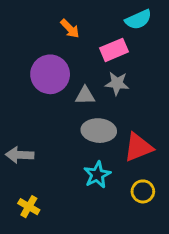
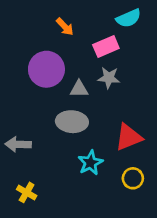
gray ellipse: (99, 131) -> (72, 122), moved

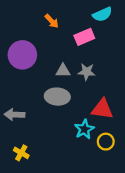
purple circle: (46, 69) -> (22, 55), moved
gray star: (109, 78) -> (87, 72), moved
red triangle: (129, 137) -> (102, 109), turned 30
cyan star: (90, 163) -> (84, 129), moved

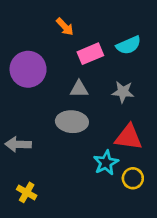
cyan semicircle: (102, 14) -> (129, 45), moved
pink rectangle: (84, 37) -> (90, 54), moved
gray star: (87, 72) -> (123, 92), moved

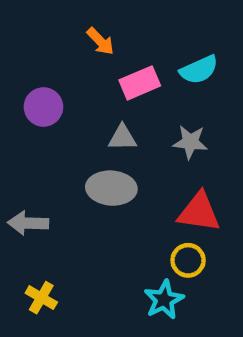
purple circle: (28, 69) -> (43, 107), size x0.7
cyan star: (106, 163) -> (164, 300), moved
yellow circle: (133, 178) -> (188, 260), moved

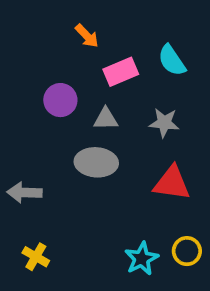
cyan semicircle: (199, 70) -> (172, 60), turned 80
purple circle: (43, 107) -> (60, 100), moved
yellow circle: (188, 260) -> (187, 251), moved

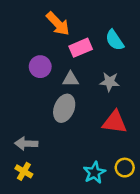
orange arrow: (87, 36) -> (58, 24), size x1.5
gray ellipse: (96, 162) -> (64, 108), turned -72
gray arrow: (25, 193) -> (26, 144), moved

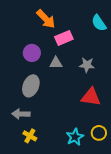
cyan semicircle: (115, 40) -> (99, 23), moved
gray ellipse: (64, 108) -> (31, 86), moved
yellow cross: (24, 171) -> (30, 136), moved

